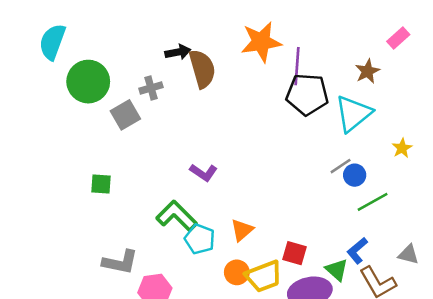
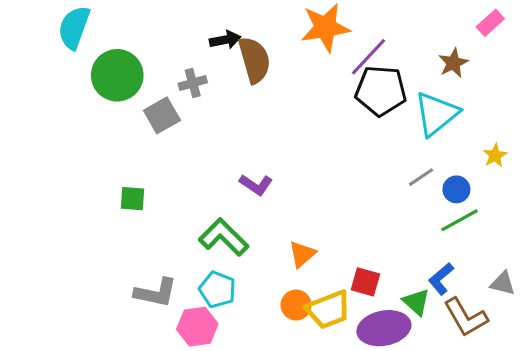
purple line: (297, 66) -> (369, 57), turned 39
blue circle: (355, 175) -> (456, 189), moved
cyan pentagon: (200, 239) -> (217, 290), moved

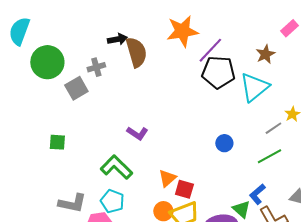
gray line: (421, 177) -> (273, 128), moved
blue circle: (456, 189) -> (224, 143), moved
red square: (365, 282) -> (184, 189), moved

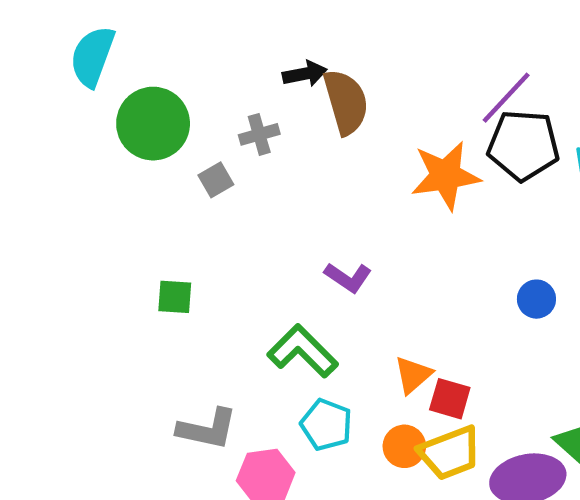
orange star: (182, 31) -> (445, 176), moved
gray square: (76, 88) -> (216, 180), size x0.7
cyan pentagon: (112, 201) -> (326, 425), moved

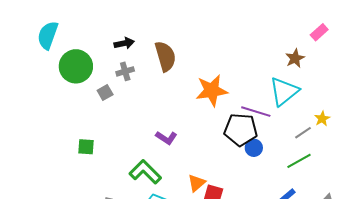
black arrow: (305, 74) -> (124, 43), moved
purple line: (506, 98) -> (256, 112), moved, turned 64
black pentagon: (523, 145) -> (241, 130), moved

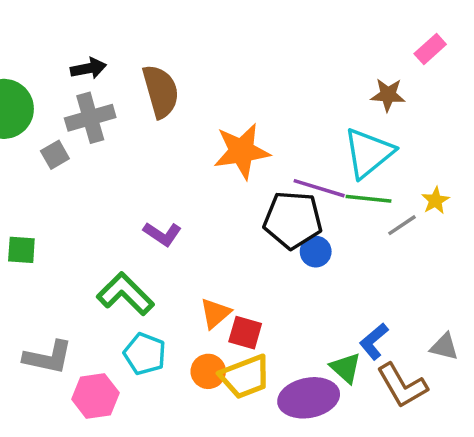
brown star: (295, 58) -> (388, 95), turned 30
gray cross: (125, 71) -> (90, 118), size x1.5
green line: (299, 161) -> (369, 199), moved, turned 35

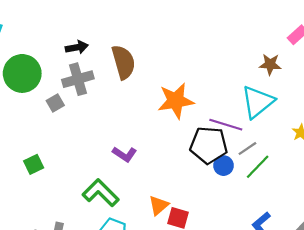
green line: (369, 199) -> (258, 167), moved, turned -52
gray line: (402, 225) -> (247, 149), moved
green square: (21, 250) -> (34, 164), turned -30

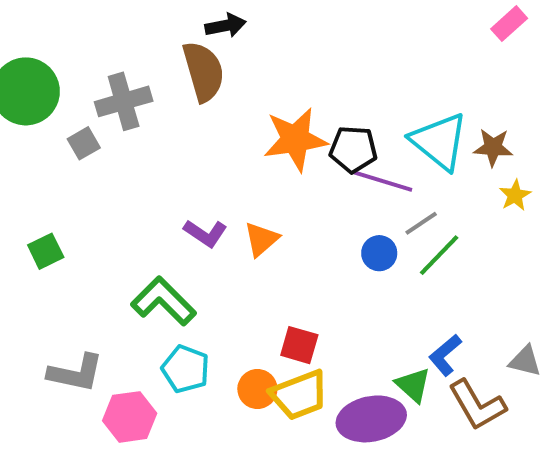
black arrow: (77, 47) -> (225, 26), moved
brown star: (270, 64) -> (493, 147), moved
cyan triangle: (258, 102) -> (439, 141), turned -42
black pentagon: (209, 145) -> (353, 149), moved, size x0.7
orange triangle: (159, 205) -> (261, 239), moved

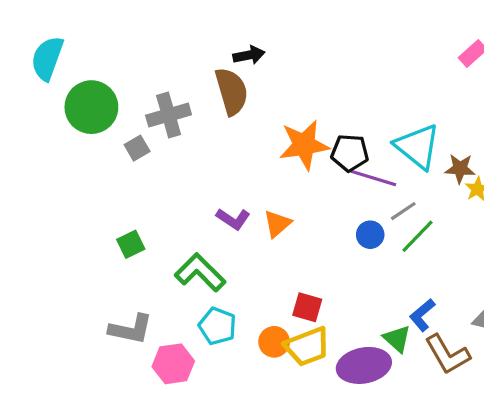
brown star: (493, 147) -> (460, 169), moved
green square: (46, 251) -> (131, 244), moved

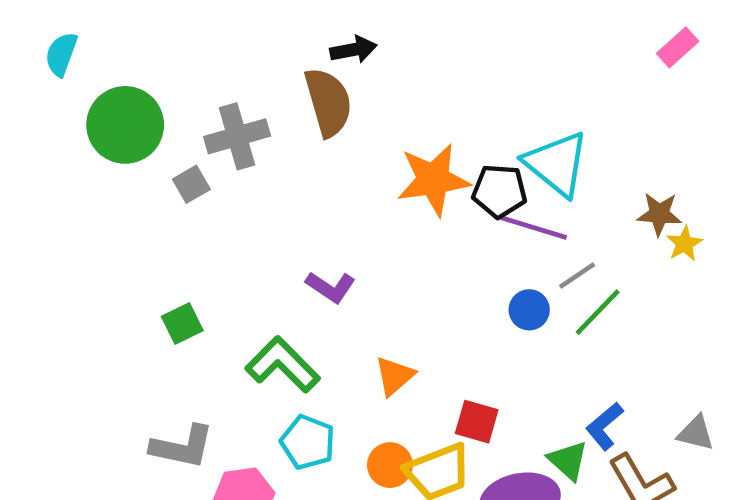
cyan semicircle: (47, 58) -> (61, 54), size x0.7
cyan triangle: (417, 146) -> (557, 164), moved
orange triangle: (277, 224) -> (395, 376), moved
red square: (307, 307) -> (477, 422), moved

